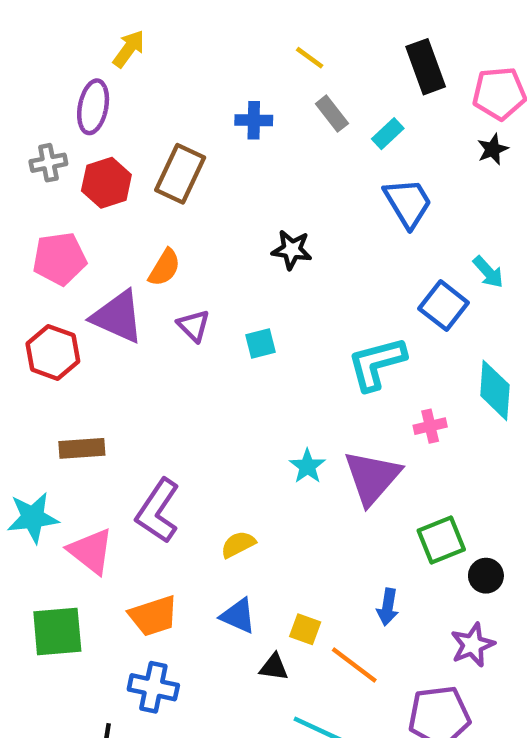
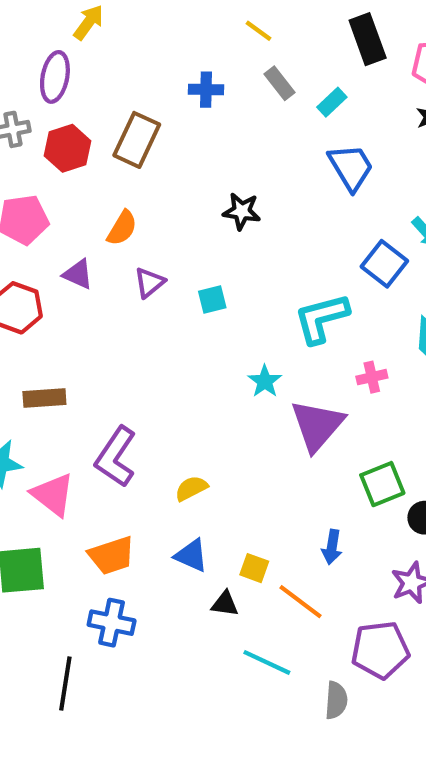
purple triangle: (118, 317) -> (78, 274), size x0.6
purple triangle: (194, 326) -> (149, 283), turned 36
cyan star: (307, 466) -> (265, 381), moved

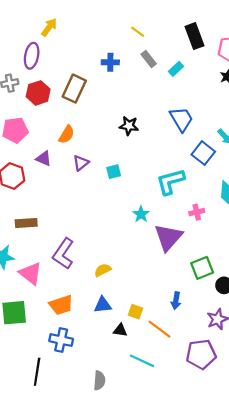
blue trapezoid: (351, 167) -> (181, 119), moved
blue triangle: (191, 555) -> (103, 305), turned -30
gray semicircle: (336, 700) -> (99, 380), moved

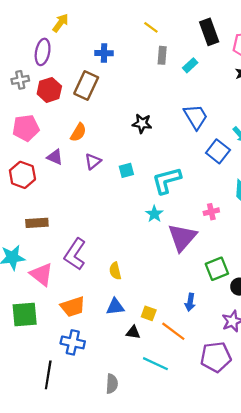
gray rectangle: (149, 59) -> (162, 55), turned 42
blue cross: (110, 62) -> (104, 53), moved
cyan L-shape: (170, 181) -> (167, 180), moved
yellow semicircle: (103, 270) -> (115, 271), turned -77

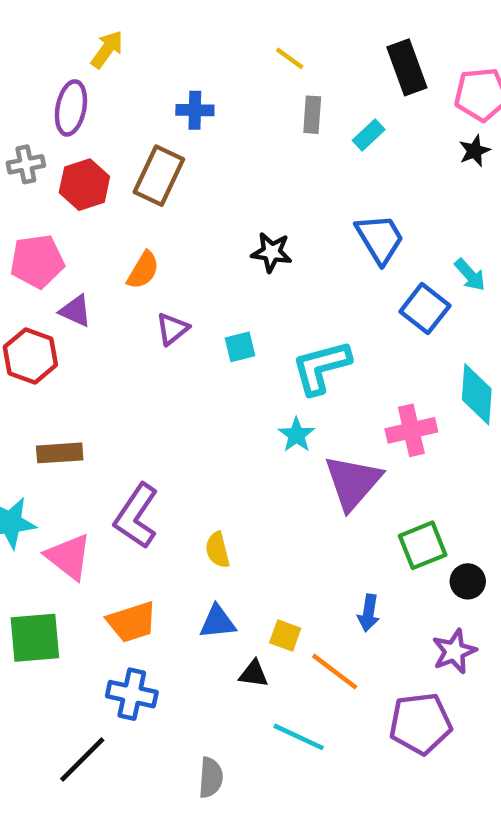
purple triangle: (55, 157) -> (75, 311), moved
pink cross: (211, 212) -> (411, 430), size x1.5
black line: (48, 375) -> (82, 760), turned 36

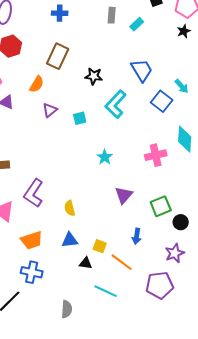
brown rectangle: (159, 176) -> (58, 56), moved
cyan L-shape: (321, 367) -> (116, 104), moved, turned -32
purple triangle: (353, 482) -> (124, 195), moved, size x0.7

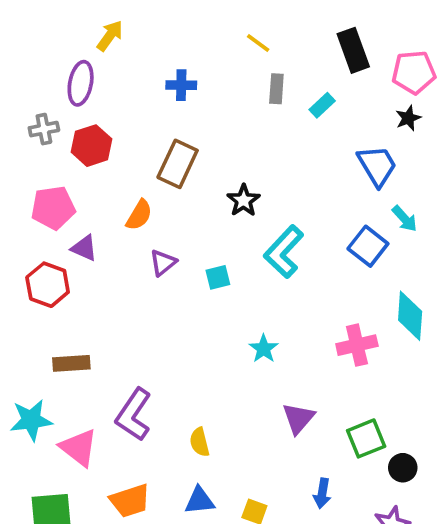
blue trapezoid: (142, 70) -> (377, 166), moved
black star: (94, 76) -> (243, 200), turned 30

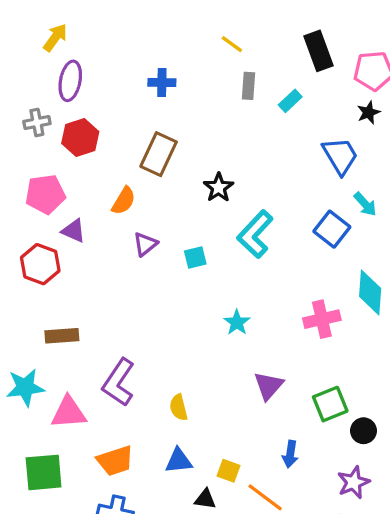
yellow arrow: (110, 36) -> (55, 38), moved
pink triangle: (79, 448) -> (69, 412), turned -42

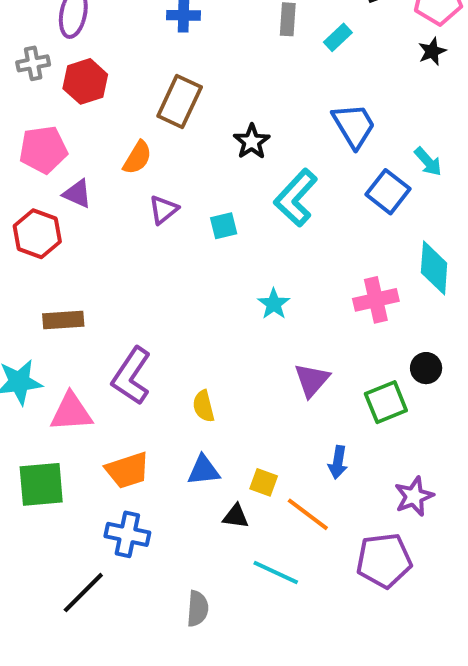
blue trapezoid: (340, 156) -> (354, 126), moved
black circle: (364, 431) -> (426, 368), moved

